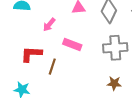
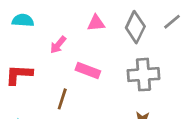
red L-shape: (31, 54) -> (19, 75), moved

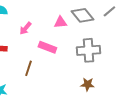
pink triangle: (96, 23) -> (60, 22), moved
gray diamond: (135, 27) -> (82, 15), turned -65

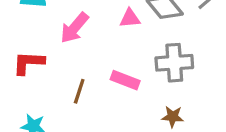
pink arrow: (25, 28) -> (74, 28), size x1.5
pink rectangle: (47, 47) -> (125, 80), moved

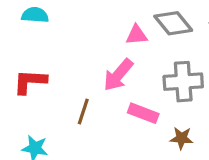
pink arrow: (74, 28) -> (118, 75), moved
pink rectangle: (125, 80) -> (143, 113), moved

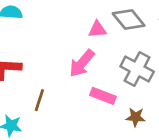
gray cross: (183, 82) -> (137, 69), turned 32
brown line: (83, 112) -> (39, 100), moved

